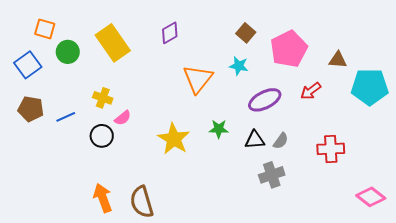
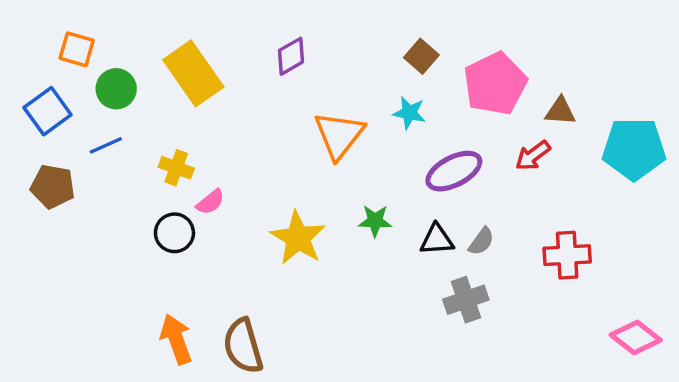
brown triangle: (338, 60) -> (560, 111), moved
blue line: (66, 117) -> (106, 145), moved

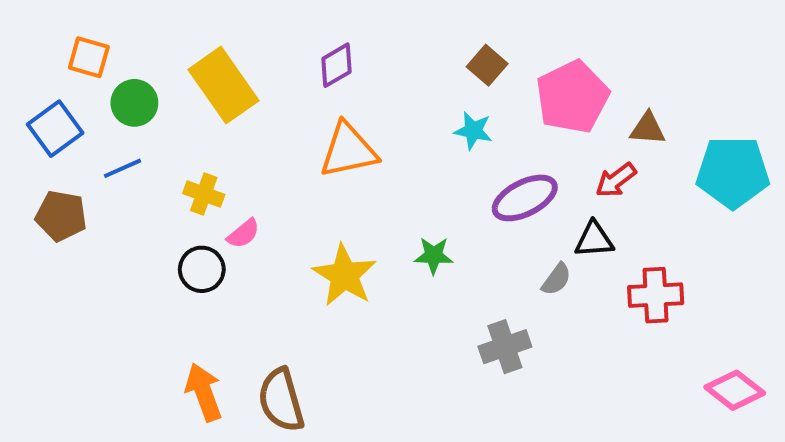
orange triangle: (339, 135) -> (348, 150), moved, turned 40
black triangle: (437, 240) -> (594, 240), moved
gray cross: (466, 300) -> (505, 347), moved

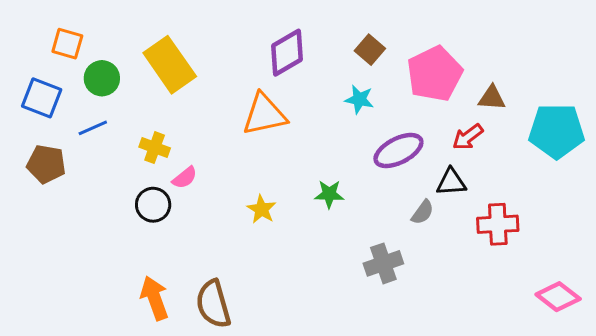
purple diamond: (337, 65) -> (287, 53), moved, size x1.4
blue square: (55, 129) -> (42, 98), turned -33
yellow star: (344, 275) -> (261, 209), size x0.6

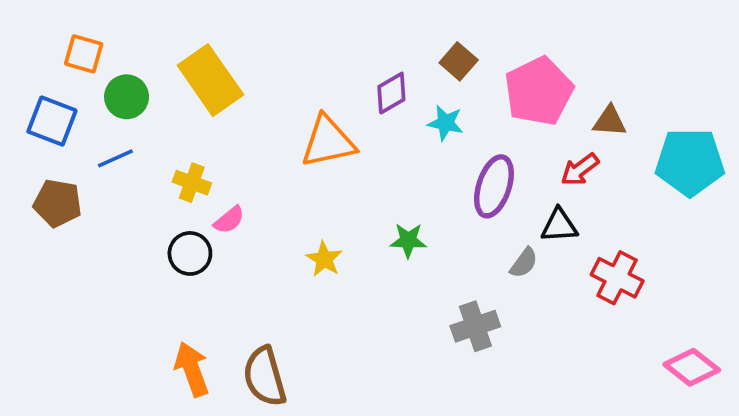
purple diamond: (287, 53) -> (391, 93), moved, size x0.7
purple ellipse: (398, 151) -> (494, 186), turned -45
red cross: (498, 224) -> (617, 278), turned 30

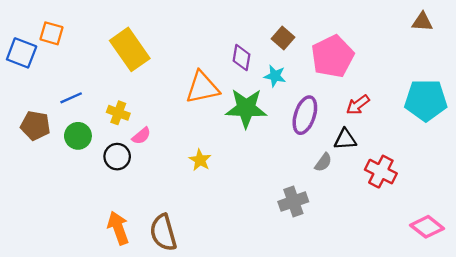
purple diamond: (391, 93) -> (242, 58), turned -50
green circle: (127, 97) -> (78, 136), moved
blue square: (52, 121) -> (22, 53), moved
brown triangle: (610, 121) -> (422, 22), moved
green star: (408, 240) -> (246, 108), moved, size x1.8

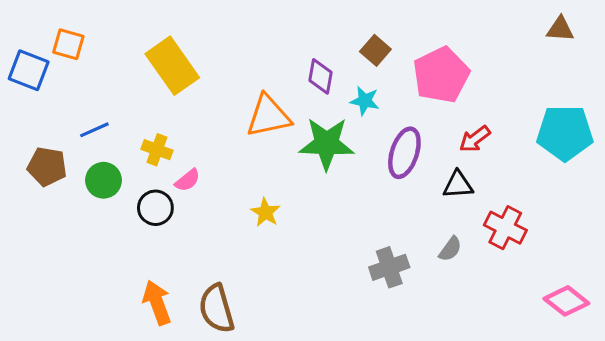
gray semicircle: (323, 162) -> (450, 249), moved

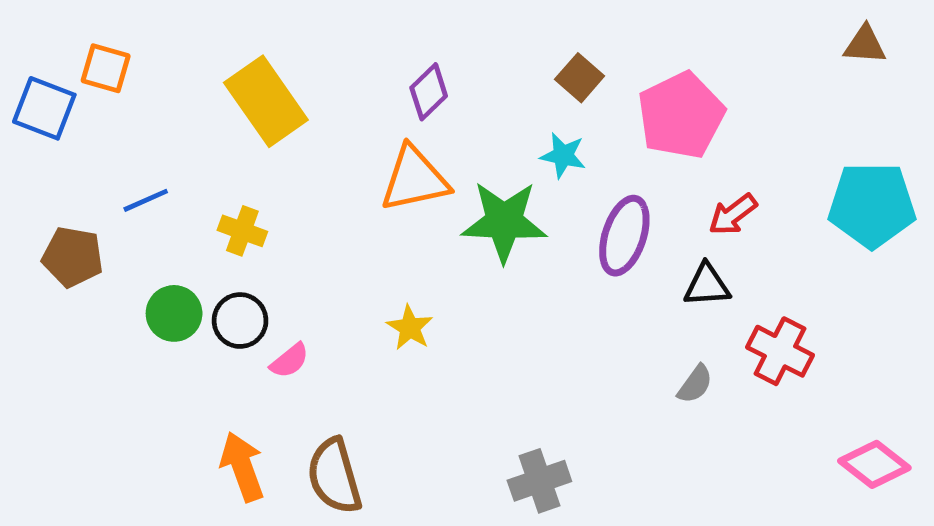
purple diamond: (320, 76) -> (429, 92), moved, turned 36
green circle: (104, 180) -> (174, 313), moved
pink semicircle: (188, 180) -> (290, 361), moved
gray cross: (389, 267) -> (539, 481), moved

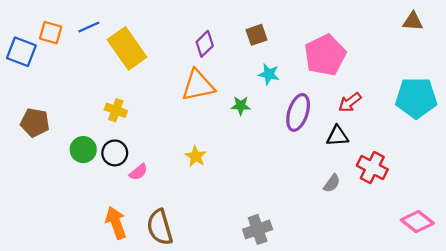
brown square: (580, 78) -> (256, 35), moved, turned 30
blue line: (146, 200) -> (89, 27), moved
green star: (504, 221) -> (241, 106), size x0.5

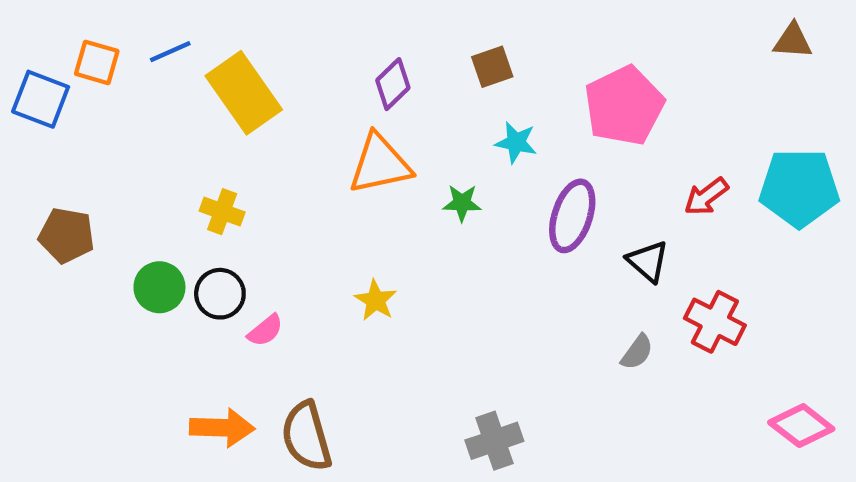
red arrow: (350, 102) -> (706, 196), moved
black triangle: (337, 136) -> (648, 261), turned 45
orange arrow: (116, 223) -> (222, 428), turned 112

